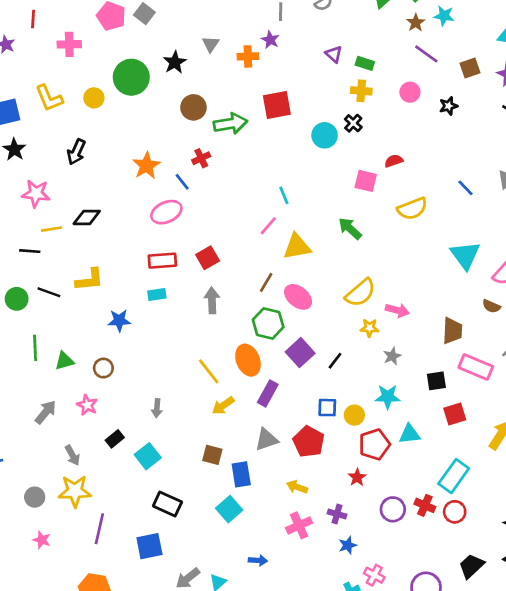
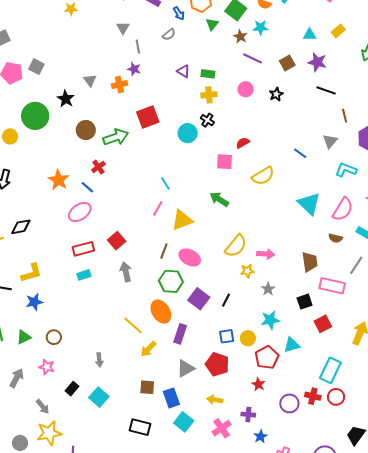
blue star: (119, 320) -> (34, 302), moved
black rectangle: (167, 504) -> (140, 427), moved
cyan square: (229, 509) -> (184, 422), moved

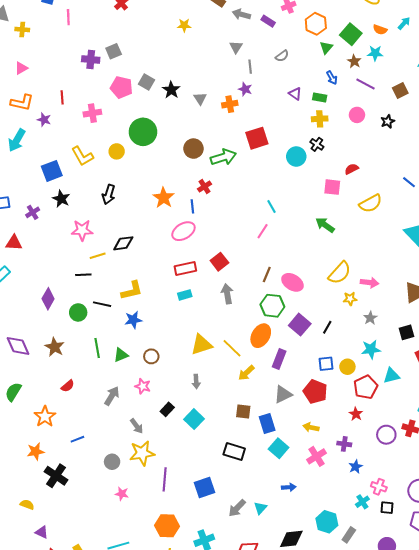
blue arrow: (179, 13) -> (332, 78), moved
black star: (66, 99) -> (171, 90), moved
blue line: (87, 187) -> (192, 206), turned 40
yellow triangle: (182, 220) -> (201, 345), moved
orange ellipse: (161, 312) -> (261, 336), turned 60

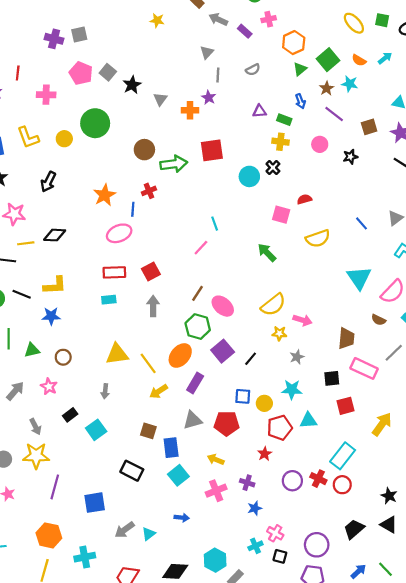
purple triangle: (295, 94) -> (260, 111), turned -48
red pentagon: (315, 392) -> (227, 423), turned -30

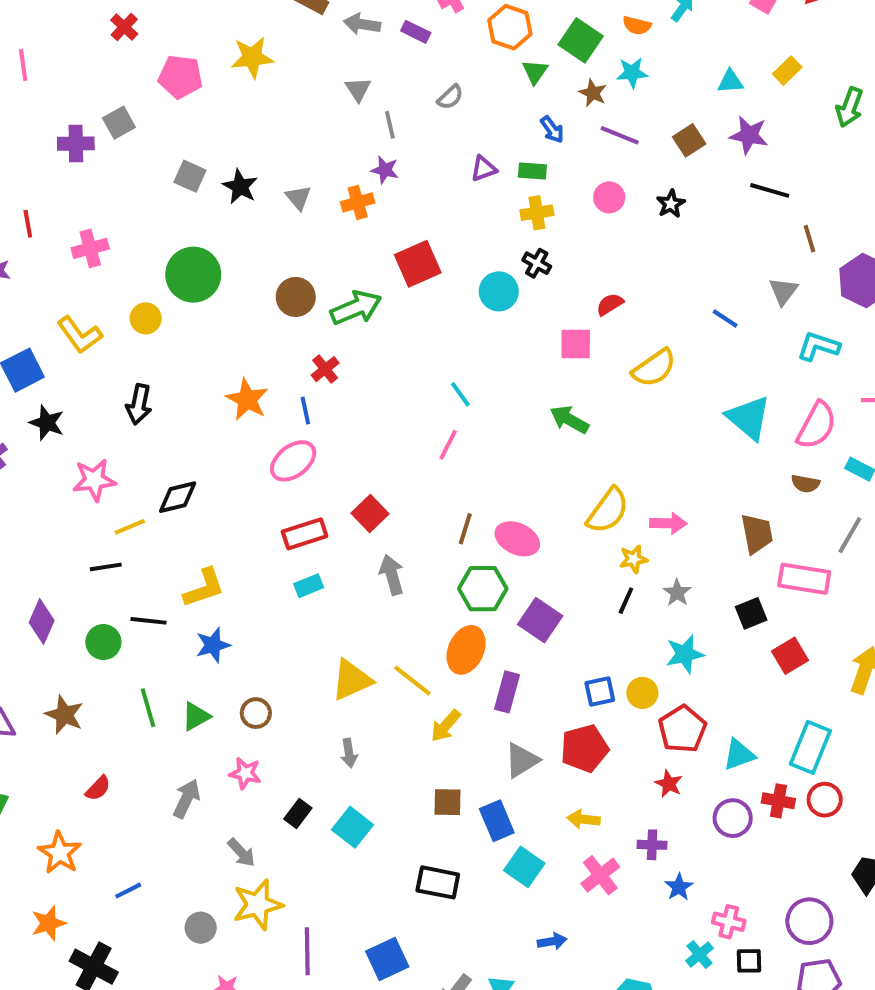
yellow star: (157, 20) -> (252, 57), size x1.5
pink pentagon: (81, 73) -> (180, 77), moved
black line: (251, 359) -> (626, 601), moved
cyan triangle: (308, 421) -> (739, 755), moved

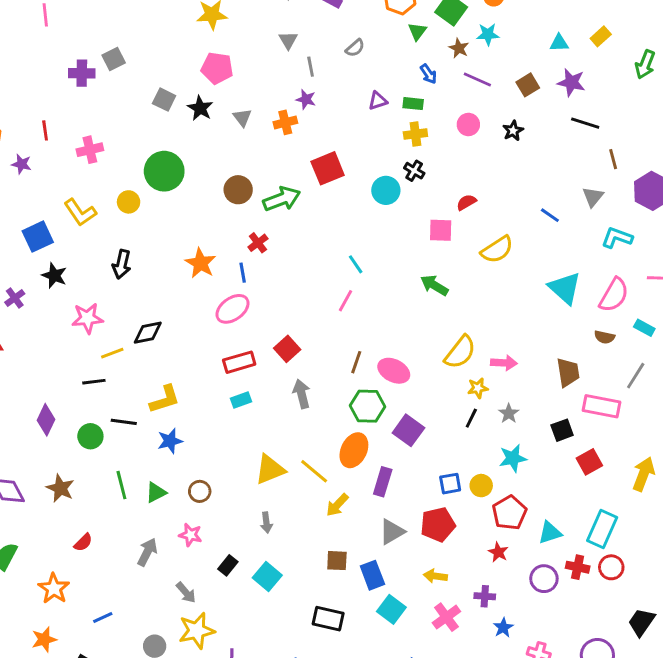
pink pentagon: (180, 77) -> (217, 68), moved

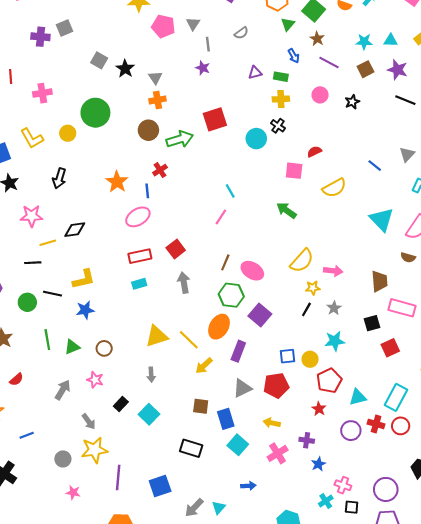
cyan star: (488, 34) -> (364, 42), moved
pink pentagon: (217, 68) -> (163, 26), moved
orange cross: (285, 122) -> (158, 100), moved

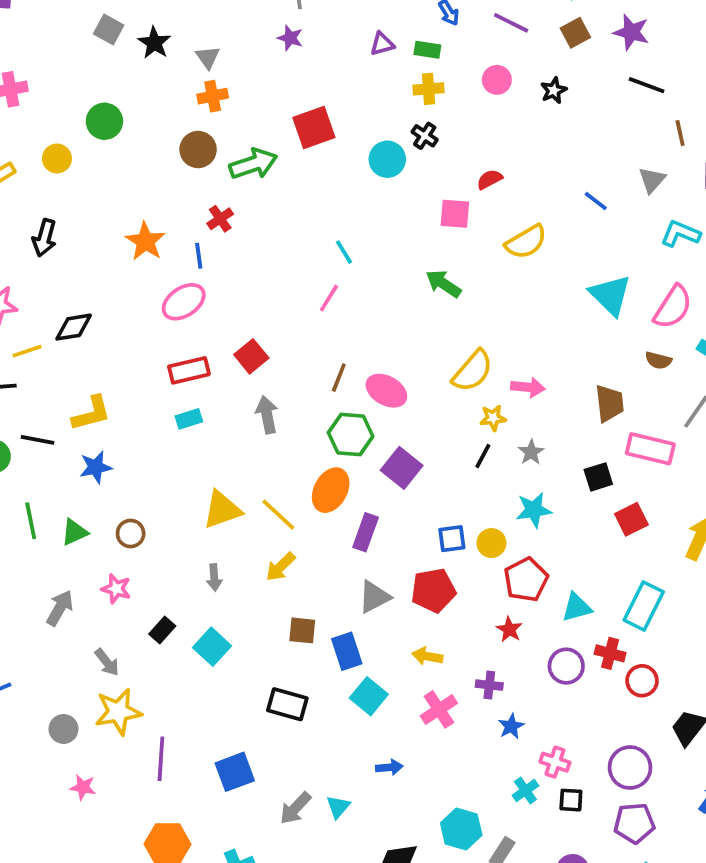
green circle: (95, 113) -> (104, 121), size x0.7
yellow arrow: (204, 366) -> (281, 567), moved
red circle: (401, 426) -> (642, 681), moved

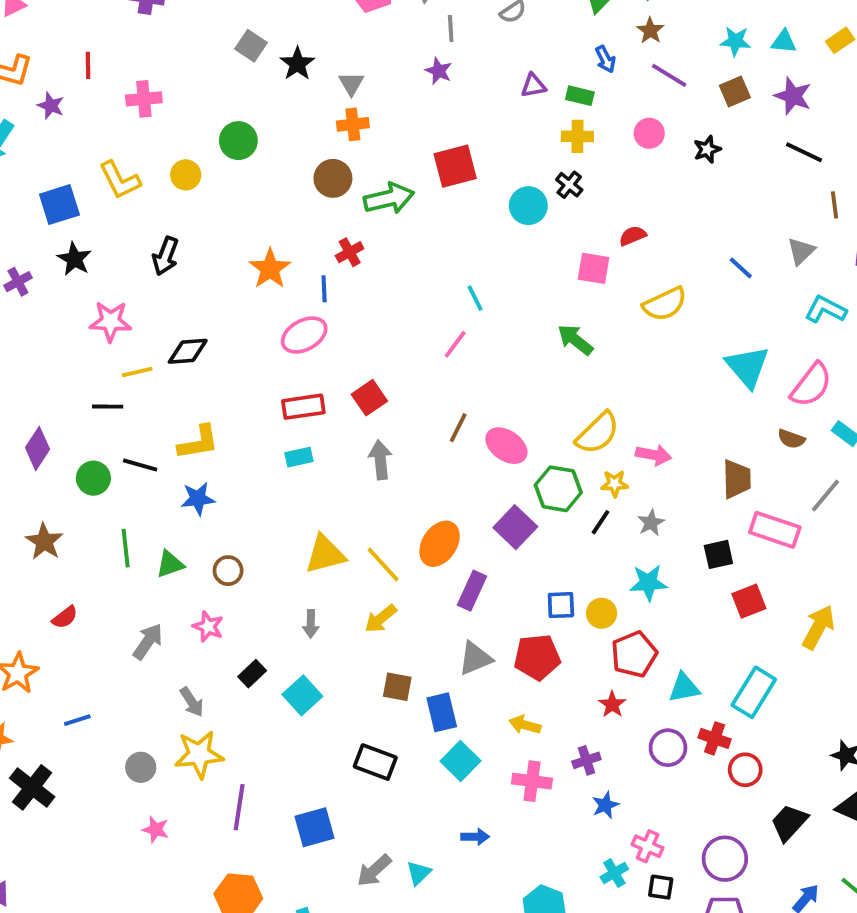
green hexagon: (351, 434) -> (558, 489), moved
purple cross: (489, 685) -> (586, 760), turned -30
pink cross: (439, 709) -> (532, 781), turned 36

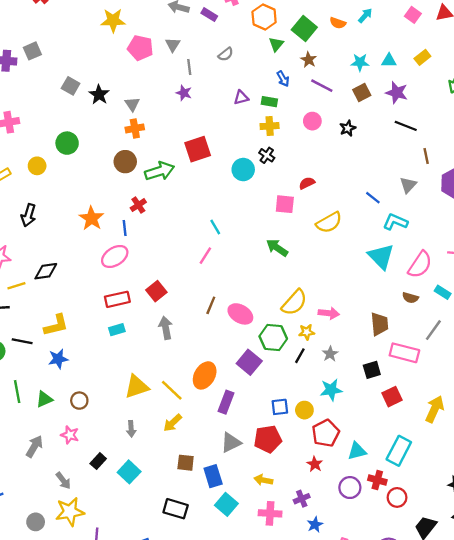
cyan L-shape: (826, 309) -> (395, 222), moved

